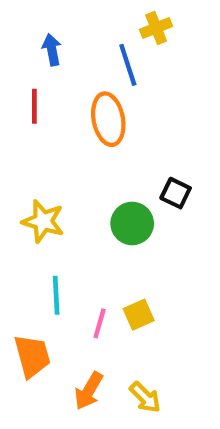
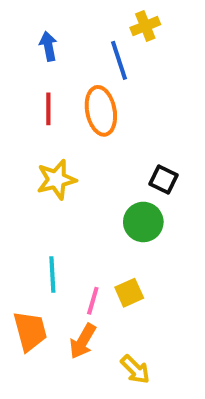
red line: (34, 106) -> (48, 109), moved
yellow star: (43, 221) -> (56, 180), moved, turned -30
green circle: (132, 223) -> (143, 222), moved
orange arrow: (89, 391) -> (83, 341), moved

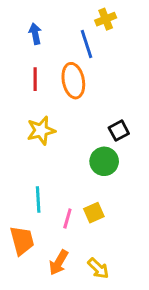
black square: (164, 180) -> (119, 131), turned 36
orange arrow: (83, 341) -> (59, 263), moved

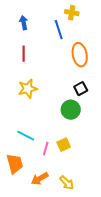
yellow cross: (106, 19) -> (72, 13), turned 32
orange ellipse: (73, 81) -> (80, 55), moved
cyan line: (38, 199) -> (26, 136), turned -60
orange arrow: (59, 263) -> (40, 179), turned 30

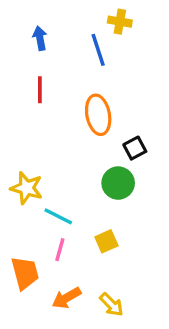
orange ellipse: (80, 55) -> (98, 115), moved
yellow star: (28, 89) -> (27, 188), moved, turned 30
cyan line: (26, 136) -> (58, 216), moved
pink line: (46, 149) -> (60, 250), moved

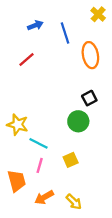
yellow cross: (120, 22) -> (98, 14), moved, turned 32
blue arrow: (40, 38) -> (35, 25), moved, turned 80
red line: (40, 90) -> (26, 60), turned 49
orange ellipse: (98, 115) -> (90, 55), moved

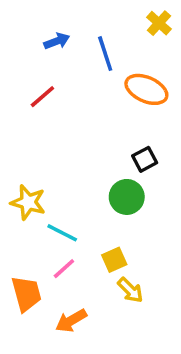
orange ellipse: (90, 55) -> (146, 89), turned -55
pink line: (40, 165) -> (64, 269), turned 32
yellow arrow: (74, 202) -> (130, 290), moved

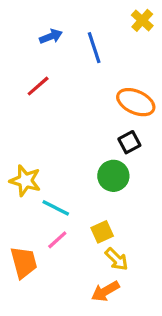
orange ellipse: (146, 89) -> (136, 102), moved
orange arrow: (71, 321) -> (105, 291), moved

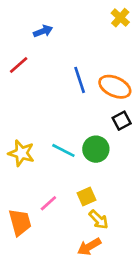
blue line: (94, 48) -> (80, 80), moved
red line: (38, 86) -> (19, 65), moved
black square: (129, 142) -> (122, 121), moved
cyan line: (56, 208) -> (63, 150), moved

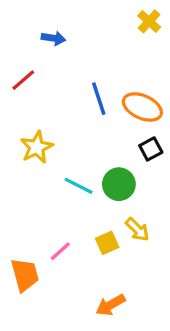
blue arrow: (43, 31) -> (53, 38), turned 30
yellow star: (21, 153) -> (37, 147), moved, turned 30
yellow arrow: (99, 220) -> (137, 229), moved

